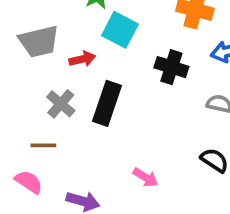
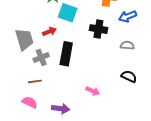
gray trapezoid: (39, 41) -> (24, 39), moved, turned -85
gray cross: (61, 104) -> (41, 57), turned 35

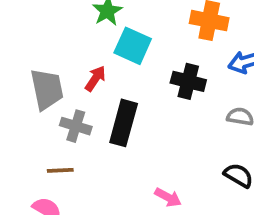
red arrow: (49, 32) -> (95, 78), turned -40
gray cross: (41, 57) -> (76, 126), turned 35

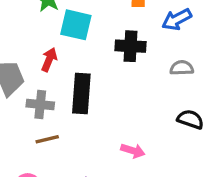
brown line: (60, 170) -> (47, 139), moved

